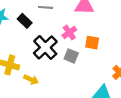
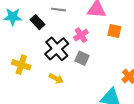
orange square: (92, 43) -> (114, 31), moved
yellow arrow: (31, 80) -> (56, 78), moved

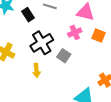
pink cross: (81, 35) -> (75, 32), moved
yellow arrow: (56, 78) -> (36, 70), turned 48

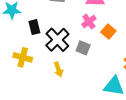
black rectangle: (28, 15) -> (34, 27), moved, turned 32
orange square: (99, 35) -> (108, 32), moved, turned 32

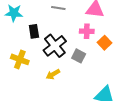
pink cross: (89, 22) -> (87, 31), turned 32
yellow arrow: (58, 69) -> (53, 74), turned 72

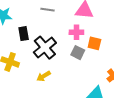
orange square: (105, 43) -> (94, 43), turned -32
gray square: (79, 56) -> (78, 53), moved

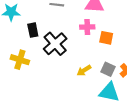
gray square: (78, 53) -> (108, 69), moved
yellow arrow: (44, 76) -> (84, 70), moved

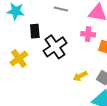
yellow cross: (20, 60) -> (19, 59), turned 30

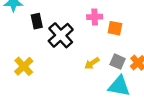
yellow cross: (19, 59) -> (24, 66), moved

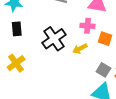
black rectangle: (37, 21) -> (17, 29), moved
yellow arrow: (92, 63) -> (80, 49), moved

